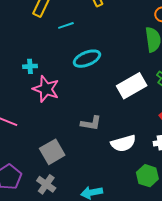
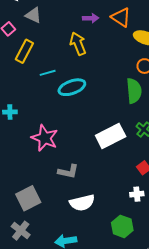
cyan ellipse: (87, 59) -> (72, 87), moved
pink star: (46, 89) -> (45, 138), moved
white semicircle: (123, 143) -> (82, 203), moved

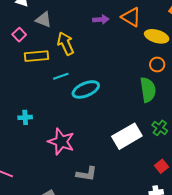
yellow arrow: (78, 44) -> (66, 44), moved
yellow rectangle: (24, 51) -> (36, 56), turned 60

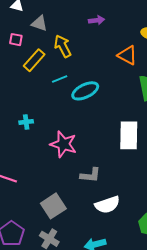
orange triangle: (131, 17) -> (127, 55), moved
pink square: (19, 35) -> (16, 40), turned -32
yellow rectangle: (36, 56) -> (34, 60), turned -40
white rectangle: (127, 136) -> (129, 135), turned -56

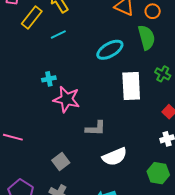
cyan ellipse: (85, 91) -> (110, 50), moved
cyan cross: (26, 122) -> (49, 79), moved
gray square: (53, 206) -> (61, 162), size x0.7

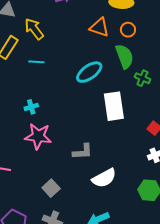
cyan line: (58, 35) -> (36, 62), turned 35
green cross: (163, 74) -> (142, 78), moved
pink star: (67, 99) -> (38, 136), moved

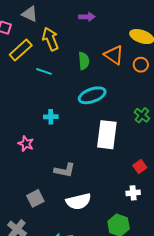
green semicircle: (124, 56) -> (84, 61), moved, size x0.7
cyan cross: (31, 107) -> (51, 117), moved
pink star: (38, 136) -> (26, 144), size x0.6
gray square: (51, 188) -> (35, 198), moved

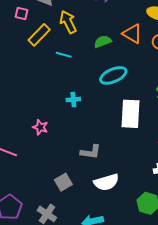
green semicircle: (84, 61) -> (103, 42), turned -102
pink star: (26, 144) -> (40, 127), moved

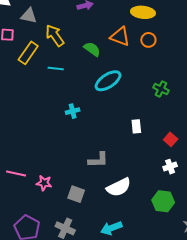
green semicircle: (103, 42) -> (92, 49), turned 66
white rectangle: (130, 114) -> (136, 126), moved, size x0.5
pink star: (40, 127) -> (44, 183), moved
gray square: (63, 182) -> (76, 194), turned -30

